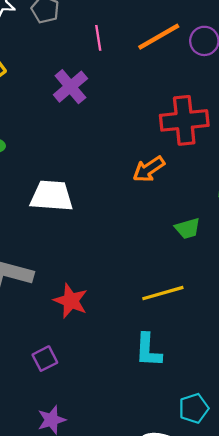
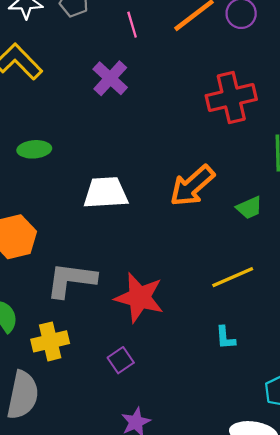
orange arrow: (149, 169) -> (192, 186), moved, size x1.4
red star: (71, 301) -> (139, 297), size x1.4
cyan L-shape: (148, 350) -> (225, 338), size x0.7

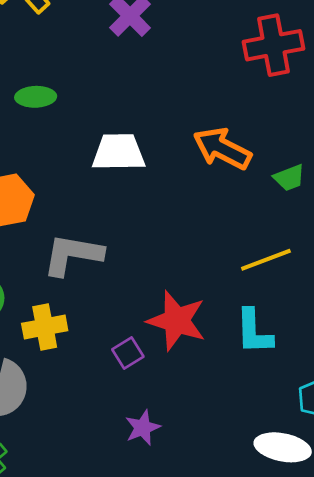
orange arrow: (192, 186) -> (222, 149), turned 66
red star: (139, 297) -> (177, 321), moved
cyan L-shape: (225, 338) -> (254, 332), size x1.6

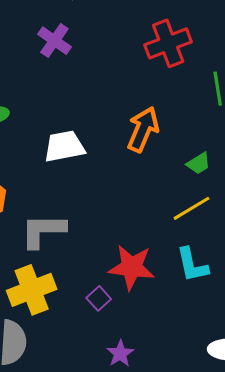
orange arrow: (222, 149) -> (143, 129), turned 96
green trapezoid: (289, 178) -> (199, 163), moved
yellow cross: (45, 327) -> (32, 290), size x1.4

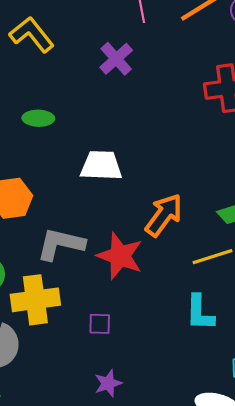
orange arrow: (143, 129) -> (164, 215), moved
red star: (132, 267) -> (120, 256), moved
purple square: (99, 298) -> (100, 324), turned 30

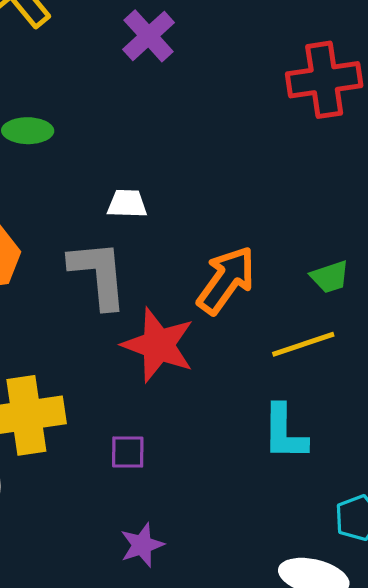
white trapezoid: (101, 166) -> (127, 204), size x0.6
gray L-shape: (61, 244) -> (99, 274), moved, turned 72

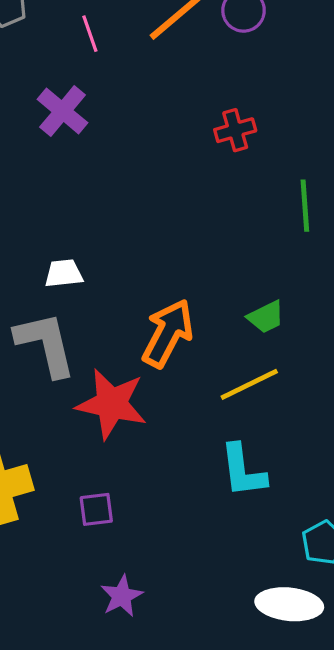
red cross: (324, 80) -> (235, 130), size x0.6

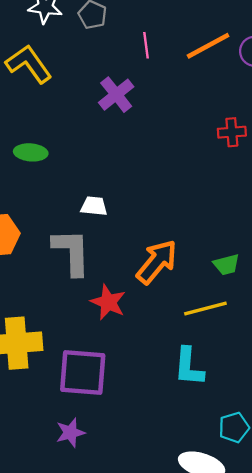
red star: (111, 404) -> (108, 302), size x0.7
purple square: (96, 509) -> (83, 372), size x2.0
purple star: (122, 596) -> (70, 433), moved

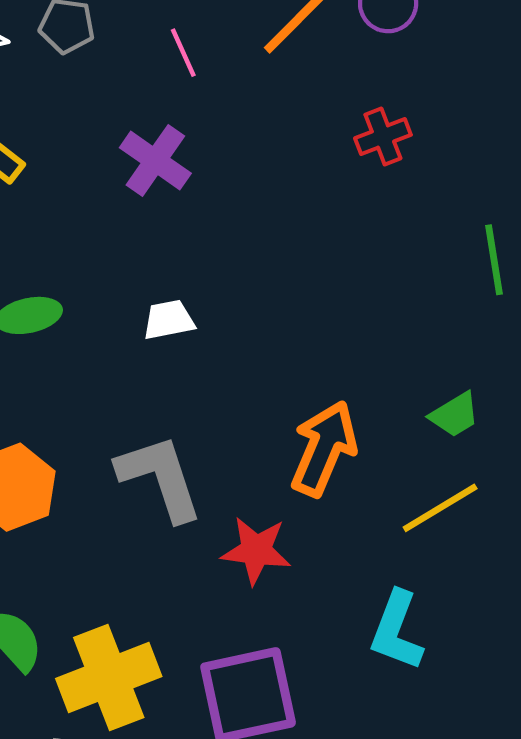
red cross: (232, 132) -> (383, 136), moved
white trapezoid: (94, 206) -> (169, 320), moved
cyan L-shape: (189, 367) -> (397, 631), moved, turned 33

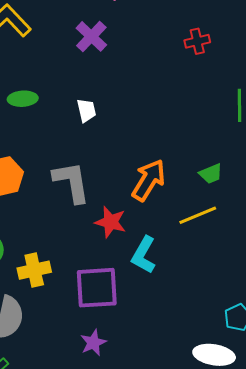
white trapezoid: (169, 320) -> (86, 110), turned 80
cyan L-shape: (397, 631) -> (144, 255), moved
yellow cross: (109, 678) -> (34, 270), size x0.7

